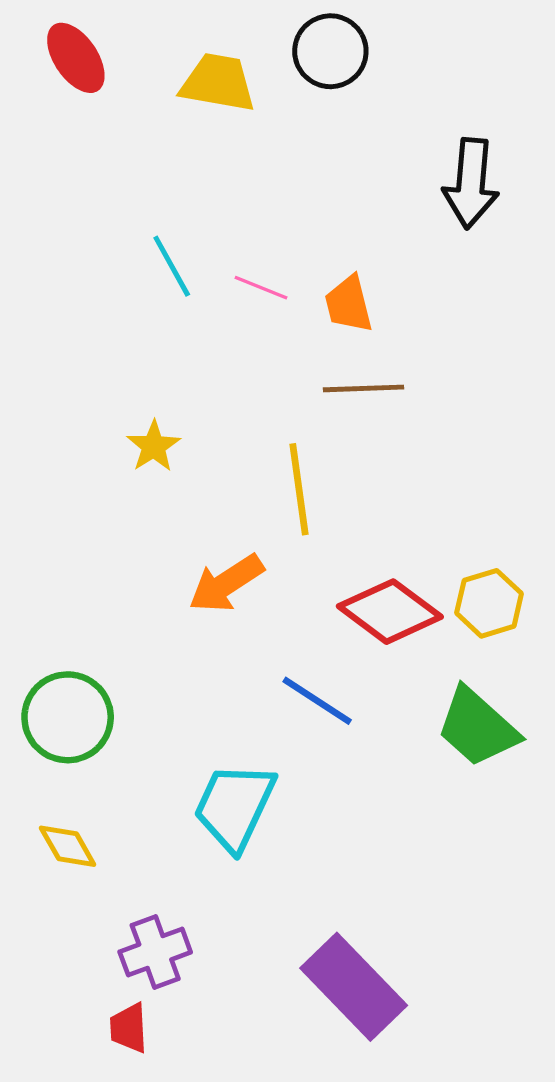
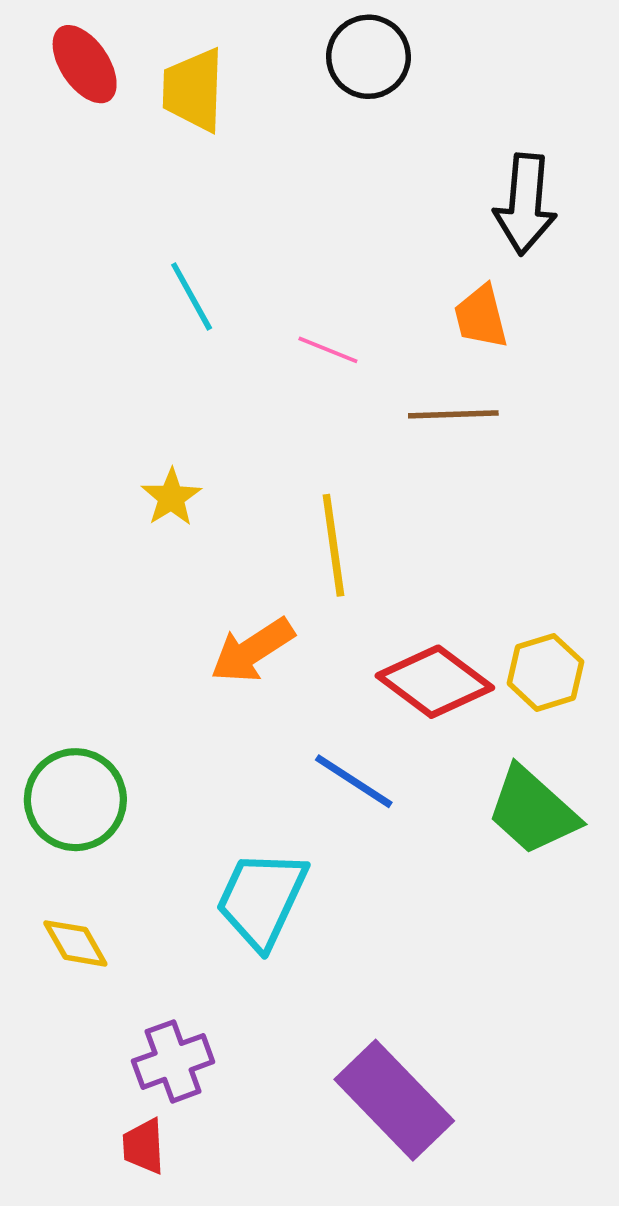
yellow trapezoid: (218, 83) -> (193, 90), moved, turned -98
pink line: (261, 288) -> (328, 350), moved
orange trapezoid: (349, 304) -> (481, 317), moved
brown line: (363, 388) -> (453, 414), moved

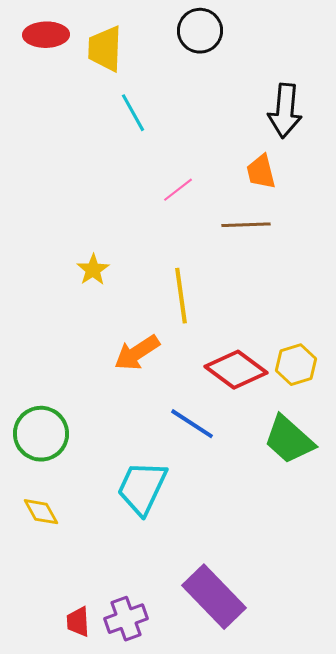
red ellipse: (85, 64) -> (46, 35), turned -57
cyan line: (192, 296) -> (133, 113), moved
pink line: (328, 350) -> (178, 190), turned -60
purple cross: (173, 1061) -> (126, 619), moved

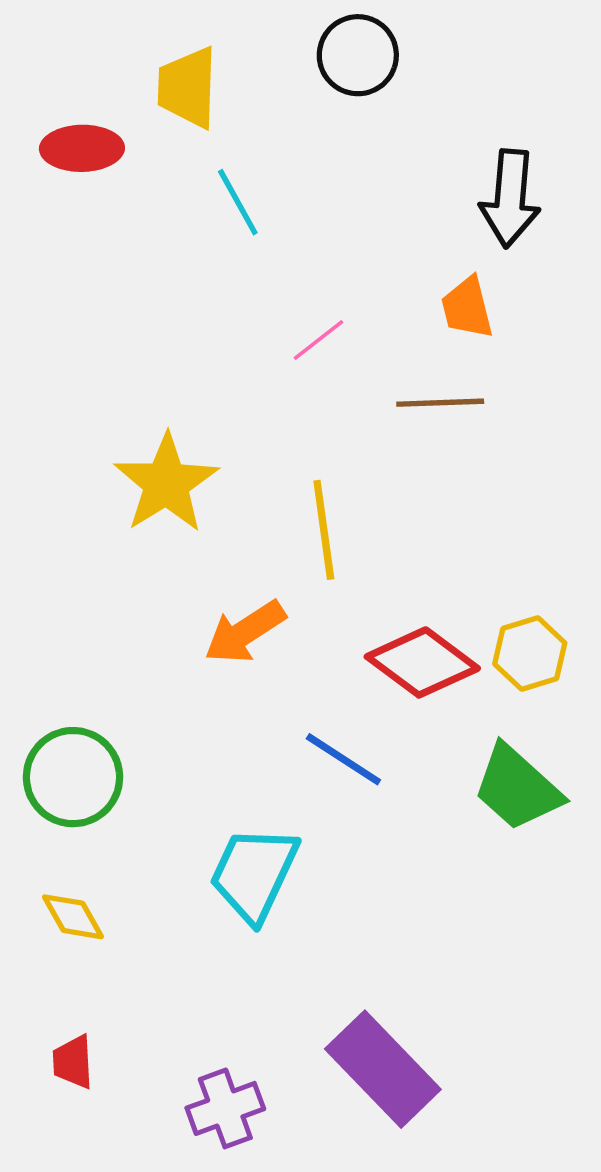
red ellipse: (46, 35) -> (82, 148), moved
yellow star: (93, 270) -> (166, 483), size x1.8
red trapezoid: (78, 622) -> (73, 1062), moved

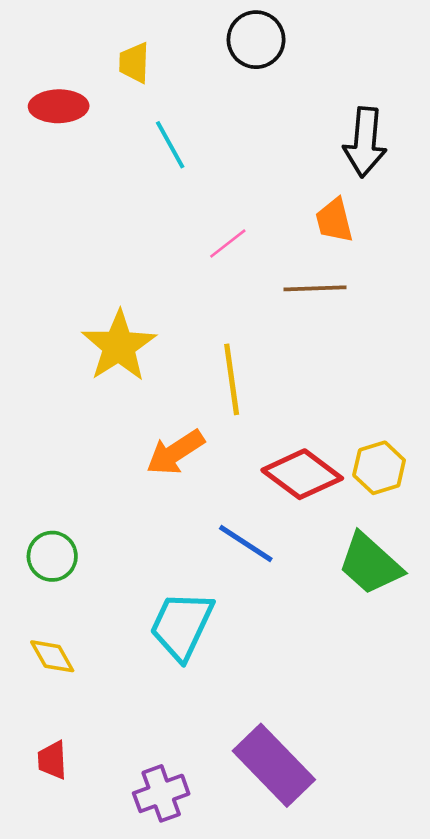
yellow trapezoid: (188, 87) -> (134, 63), size x0.7
green circle: (73, 777) -> (52, 556), size x0.7

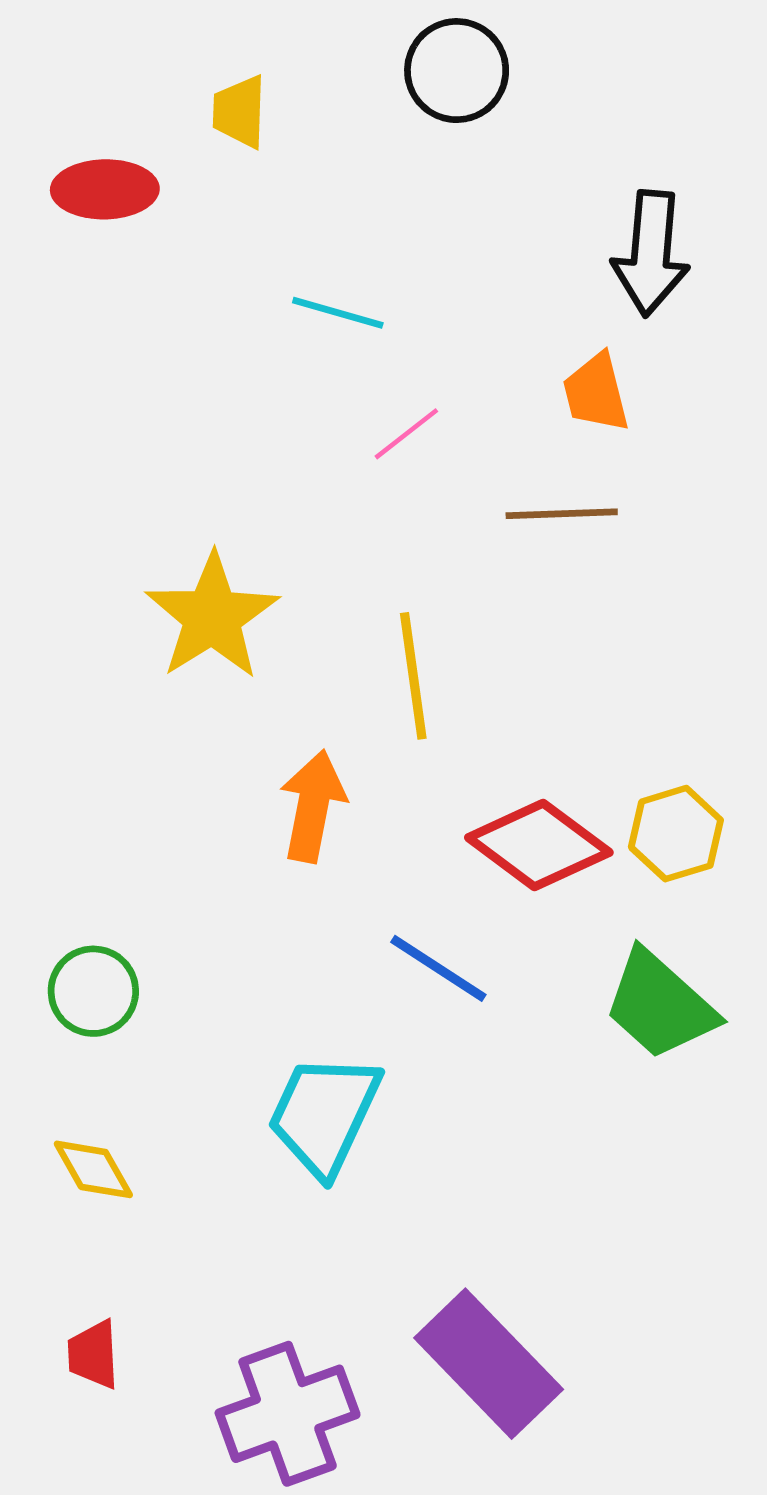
cyan line: (170, 145) -> (338, 313), moved, turned -45
orange arrow: (175, 452) -> (313, 806), turned 134
purple cross: (161, 793) -> (288, 1414), size x1.4

